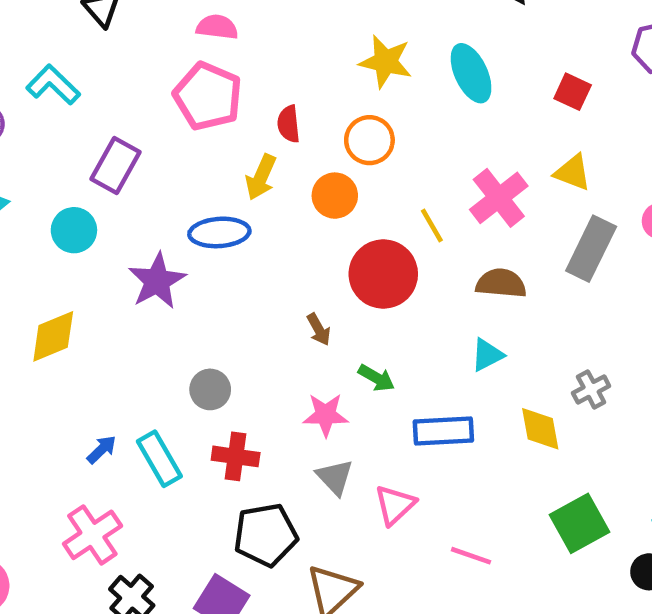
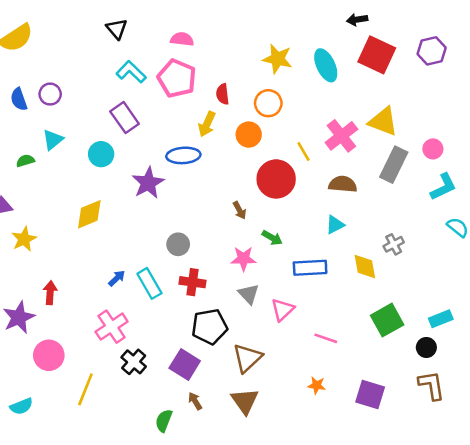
cyan L-shape: (53, 85) -> (131, 72), moved
red square: (573, 92) -> (377, 55), moved, size x1.8
purple rectangle: (116, 166) -> (125, 118), turned -64
yellow triangle: (573, 172) -> (383, 121), size x1.4

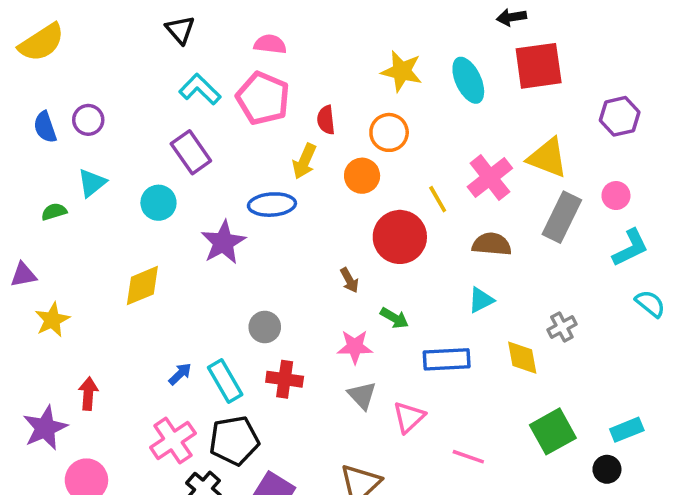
purple hexagon: (432, 51) -> (620, 116), moved
red square: (377, 55) -> (539, 66), turned -33
black pentagon: (210, 327) -> (234, 440), moved

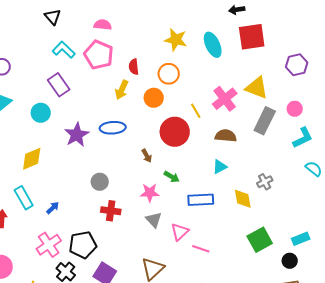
blue ellipse: (272, 205) -> (113, 128), moved
cyan rectangle: (225, 381) -> (24, 198), moved
pink line: (468, 457) -> (201, 249), moved

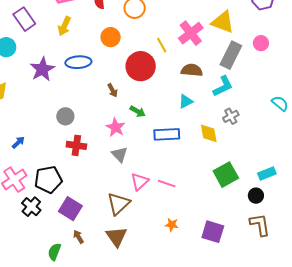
yellow arrow: (122, 90) -> (64, 26), moved
orange circle: (154, 98) -> (111, 37), moved
cyan L-shape: (303, 138) -> (223, 86), moved
pink star: (150, 193) -> (116, 127), turned 30
pink triangle: (180, 232) -> (140, 182), moved

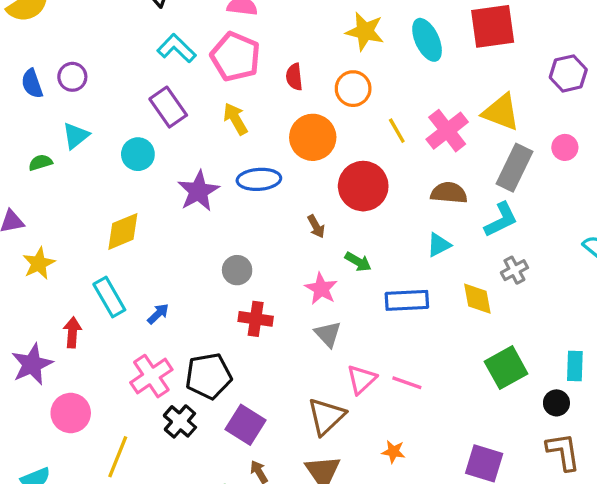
yellow arrow: (64, 26) -> (235, 119), turned 126
orange circle: (111, 37) -> (313, 137), size x1.4
yellow line: (162, 45) -> (397, 131), moved
cyan rectangle: (267, 174) -> (575, 366), turned -66
orange star: (172, 225) -> (393, 452), moved

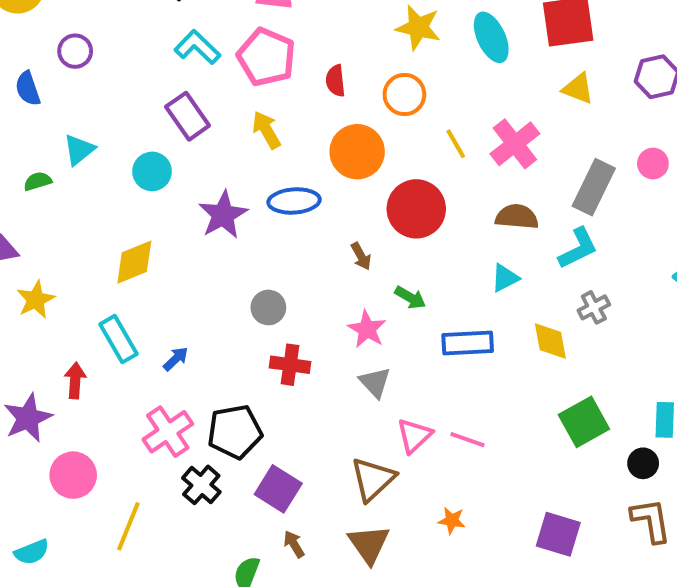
purple circle: (72, 77) -> (75, 51), moved
yellow triangle: (501, 112) -> (578, 89), moved, size x0.7

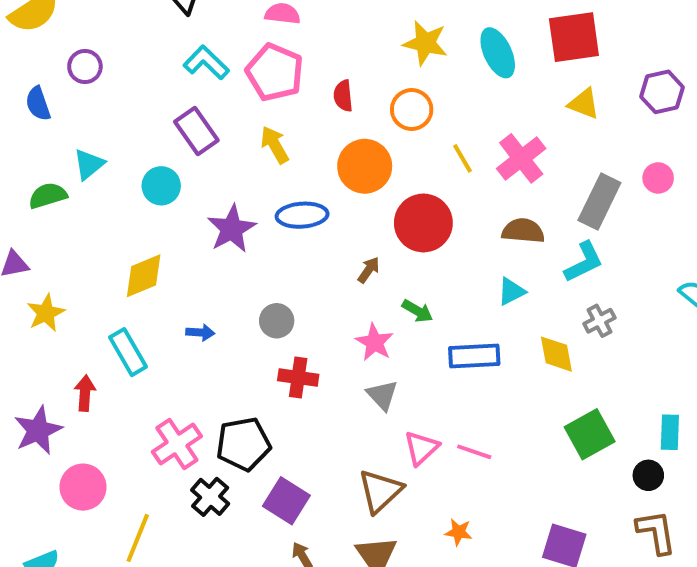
green semicircle: (38, 181) -> (48, 196), size x1.4
brown arrow: (361, 256) -> (369, 270), turned -116
blue arrow: (176, 359) -> (200, 333), moved, turned 48

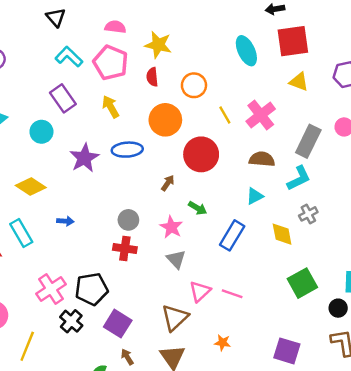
yellow star: (425, 43) -> (158, 45), moved
yellow diamond: (144, 276) -> (31, 187), turned 56
gray circle: (277, 321) -> (128, 220), moved
blue rectangle: (474, 356) -> (232, 235), turned -56

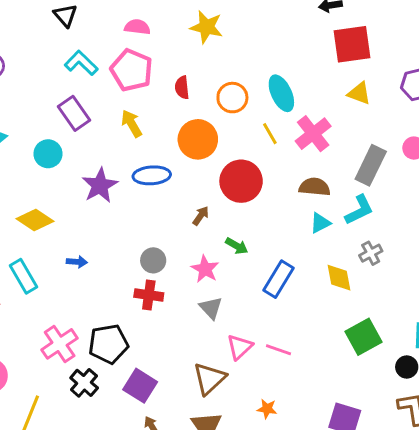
yellow star: (158, 45) -> (206, 27), moved
cyan ellipse: (246, 51) -> (281, 93), moved
cyan triangle: (255, 196) -> (320, 223), moved

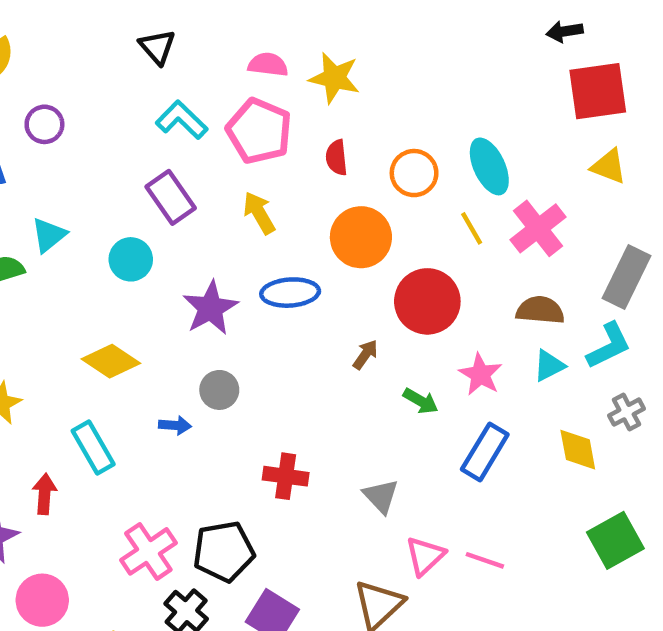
yellow star: (206, 27) -> (334, 78), moved
gray circle: (153, 260) -> (219, 390), moved
pink star: (205, 269) -> (480, 374), moved

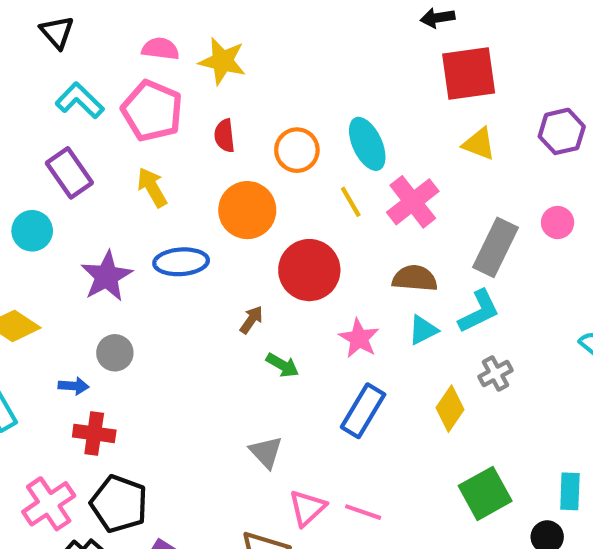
green arrow: (421, 401) -> (282, 365), moved
yellow diamond: (578, 450) -> (450, 409), turned 45
red cross: (286, 476) -> (94, 433), moved
black pentagon: (224, 551) -> (119, 504), turned 30

